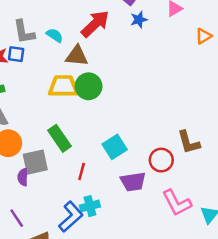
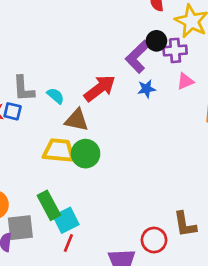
cyan square: (115, 147) -> (66, 220), moved

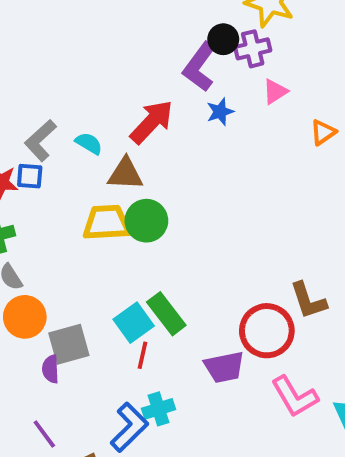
gray L-shape: (23, 89) -> (40, 141), turned 60
green rectangle: (49, 205) -> (166, 314), moved
red circle: (154, 240) -> (267, 331), size x1.4

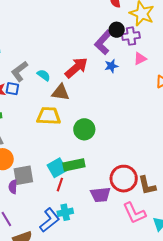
green circle: (146, 221) -> (84, 129), moved
brown L-shape: (308, 301) -> (147, 185), moved
green rectangle: (166, 314) -> (74, 165), turned -70

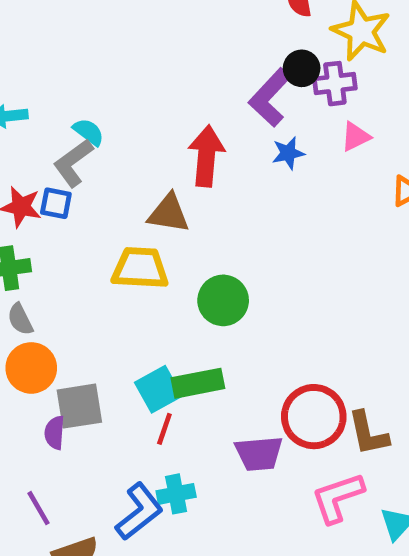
red arrow: (76, 68) -> (206, 156), turned -45
cyan semicircle: (44, 75) -> (89, 132), moved
pink L-shape: (134, 213) -> (338, 498), turned 95

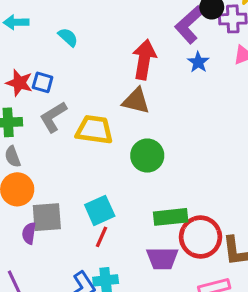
blue star: (288, 153) -> (198, 62), turned -30
gray L-shape: (73, 163) -> (53, 117), moved
brown triangle: (169, 213) -> (136, 101), moved
green rectangle: (198, 383) -> (171, 217), moved

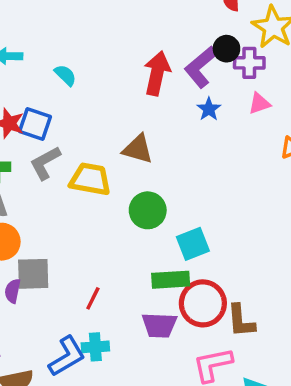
red arrow: (144, 59) -> (157, 73), moved
blue square: (43, 82) -> (35, 124), size x1.4
cyan square: (100, 210) -> (193, 244), moved

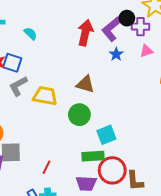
brown triangle: (138, 149) -> (85, 84), moved

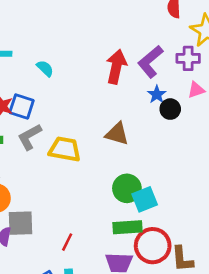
black circle: (127, 18) -> (170, 109), moved
green circle: (79, 115) -> (127, 188), moved

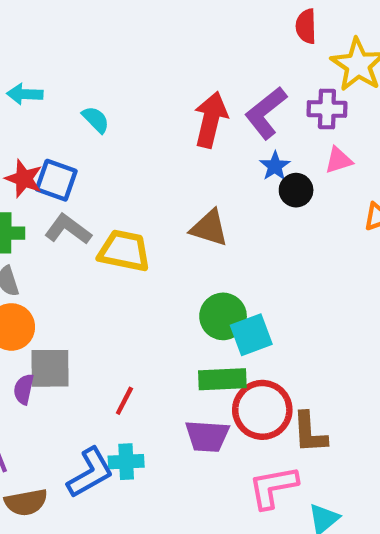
gray L-shape: (30, 137) -> (68, 229), turned 64

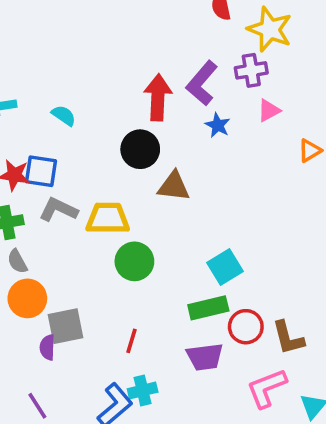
black circle: (296, 190) -> (140, 149), moved, size x1.4
green circle: (223, 316) -> (134, 261), moved
red circle: (262, 410) -> (246, 327), size x0.7

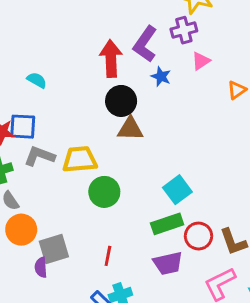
black circle: (140, 149) -> (121, 101), moved

